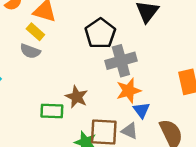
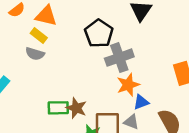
brown star: (77, 97) -> (76, 108), moved
blue triangle: (141, 110) -> (141, 102), turned 49

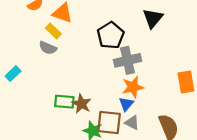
blue triangle: (141, 102) -> (126, 104), moved, turned -35

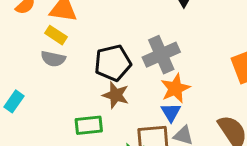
black pentagon: (111, 35) -> (113, 63), moved, turned 30
brown star: (81, 104) -> (116, 95), moved

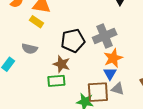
gray semicircle: (53, 59) -> (30, 49), moved
brown star: (116, 95) -> (62, 64), moved

